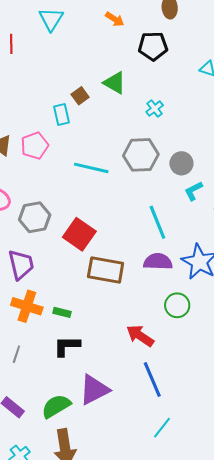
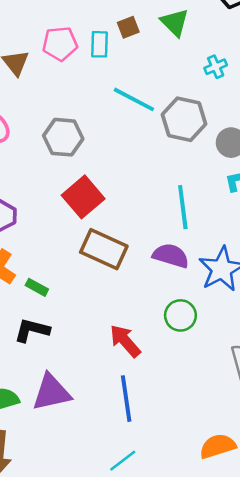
pink pentagon: (35, 146) -> (60, 44), moved
cyan line: (91, 168) -> (134, 99), moved
gray hexagon: (35, 217) -> (63, 137), moved

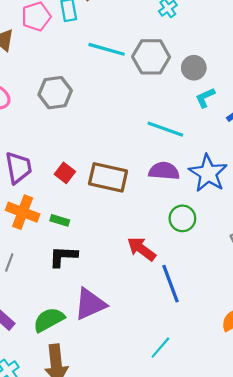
red square: (83, 197) -> (65, 173), moved, size x0.6
cyan line: (183, 207) -> (165, 129), turned -51
blue line: (126, 399) -> (170, 284), moved

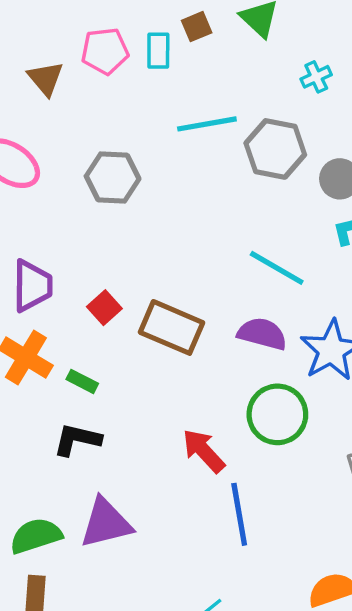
cyan line: (107, 49) -> (207, 124), turned -36
green circle: (182, 218) -> (277, 414), size x1.4

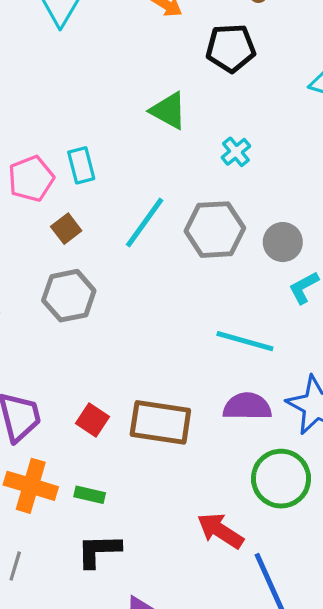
brown square: (197, 27) -> (66, 229), moved
cyan line: (207, 124) -> (145, 222), turned -30

